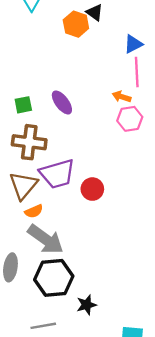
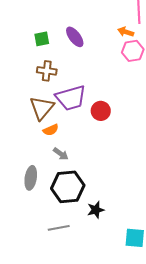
brown cross: (29, 142) -> (47, 71), size x0.7
gray arrow: (46, 239) -> (61, 154), size x0.5

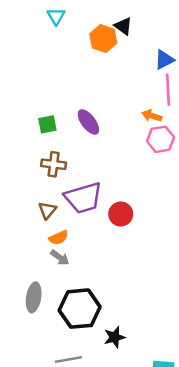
brown triangle: (42, 108) -> (47, 210), size x0.6
gray arrow: (61, 154) -> (60, 258), moved

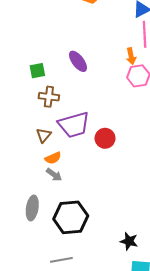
orange arrow: (152, 116) -> (131, 56), turned -119
green square: (47, 124) -> (37, 71), moved
black star: (115, 337) -> (129, 241), moved, turned 30

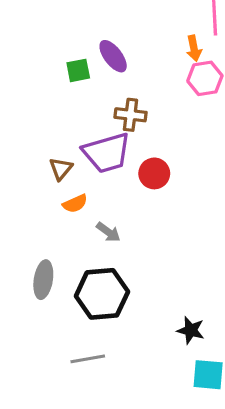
green square: (37, 71) -> (78, 70), moved
brown cross: (49, 97) -> (130, 115), moved
gray arrow: (54, 175) -> (108, 232), moved

